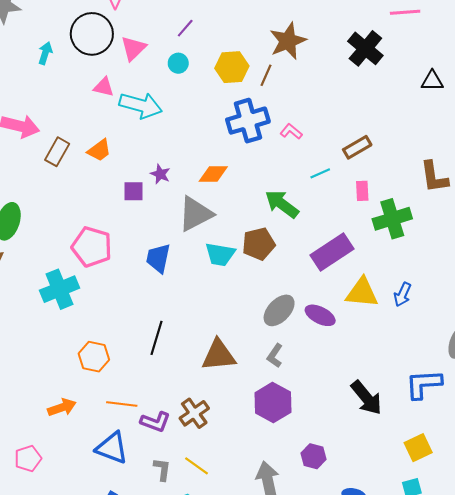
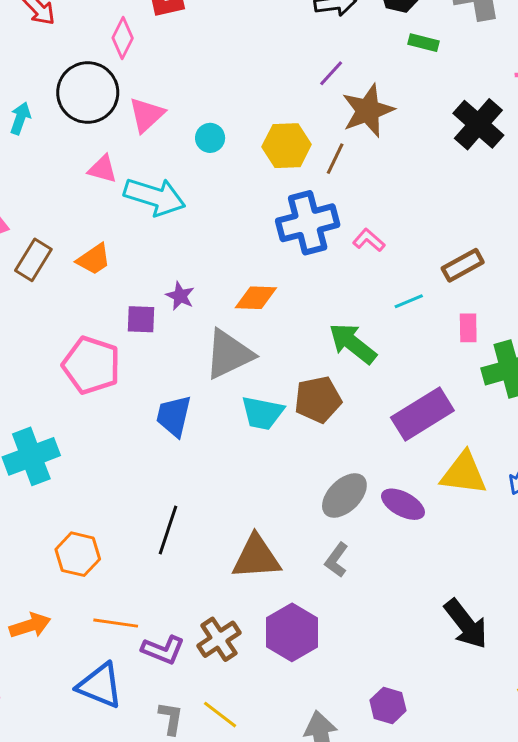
purple line: (185, 28) -> (331, 73), moved
pink pentagon: (92, 247) -> (91, 365), moved
purple hexagon: (273, 402) -> (292, 632), moved

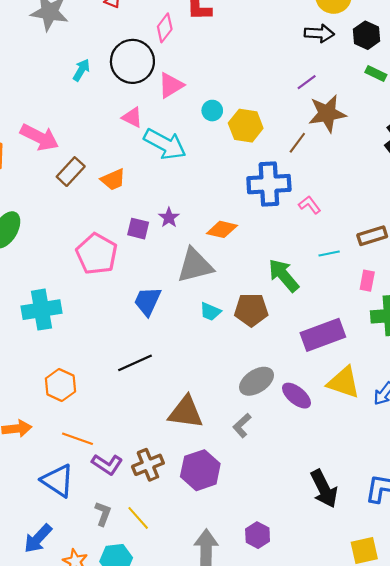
yellow hexagon: (287, 146) -> (246, 126), moved
cyan trapezoid: (262, 413) -> (210, 312), size x0.7
black line: (168, 530) -> (135, 363), moved, turned 36

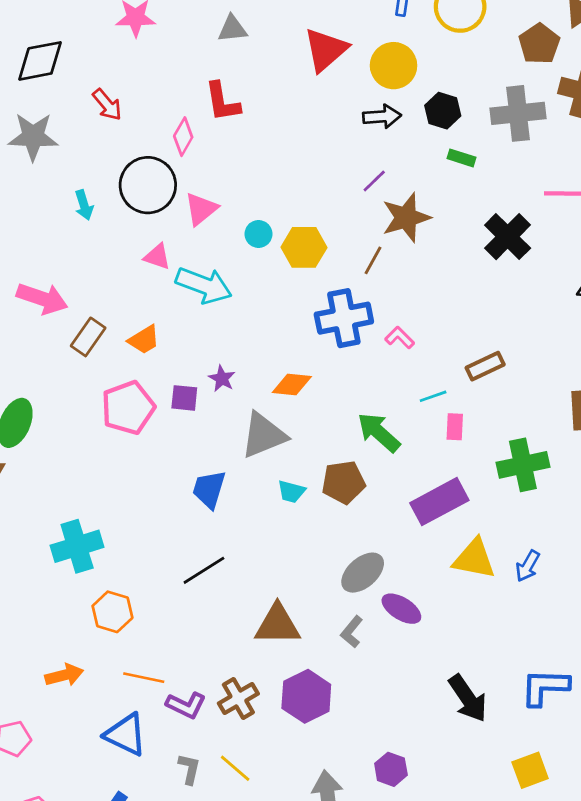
cyan arrow: (81, 70) -> (84, 205), turned 140
pink pentagon: (97, 254) -> (128, 408), moved, turned 30
pink rectangle: (367, 281) -> (455, 427), moved
cyan cross: (42, 310) -> (77, 546), moved
purple ellipse: (296, 396) -> (401, 609), moved

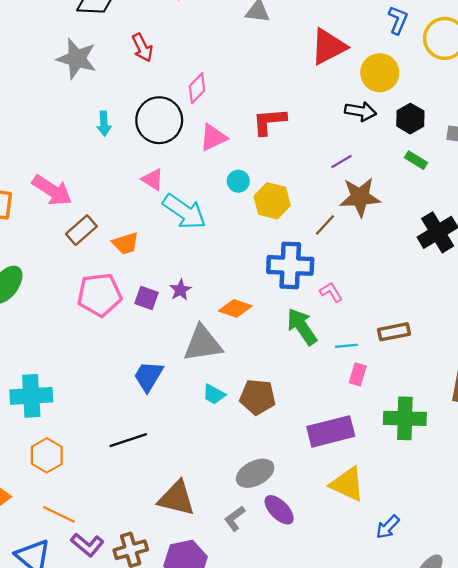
red L-shape: (222, 102) -> (269, 121), moved, turned 81
pink triangle: (201, 209) -> (213, 137), moved
green arrow: (379, 432) -> (302, 327), moved
blue arrow: (528, 566) -> (388, 527), moved

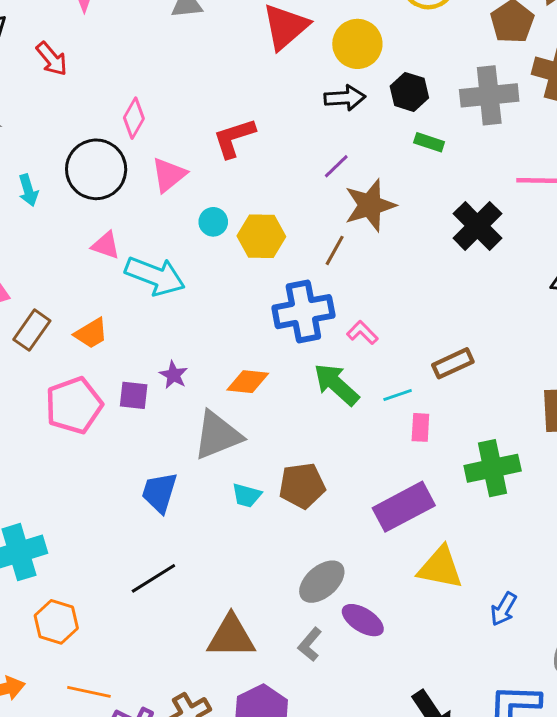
red arrow: (142, 48) -> (52, 59), moved

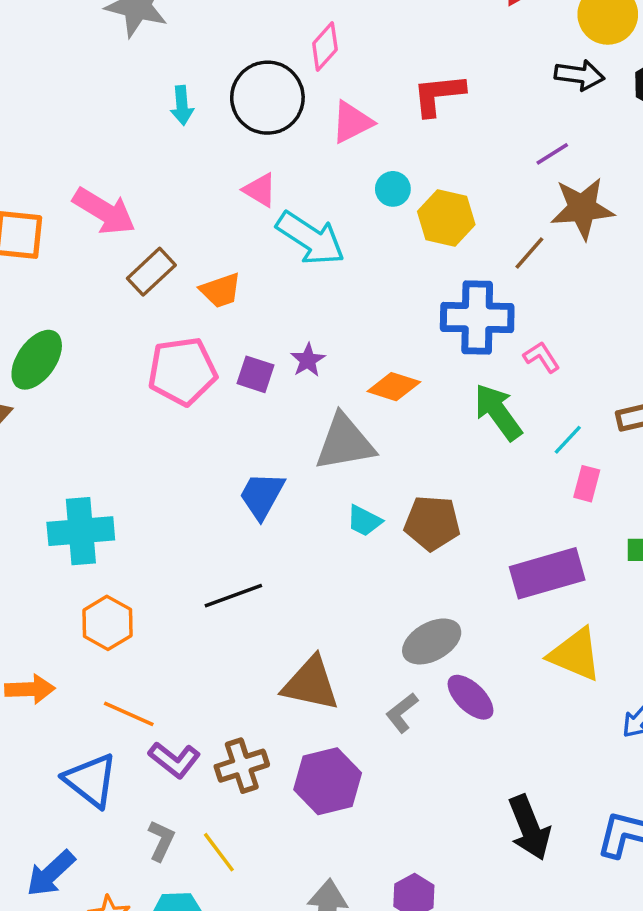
cyan line: (398, 395) -> (568, 440), turned -40

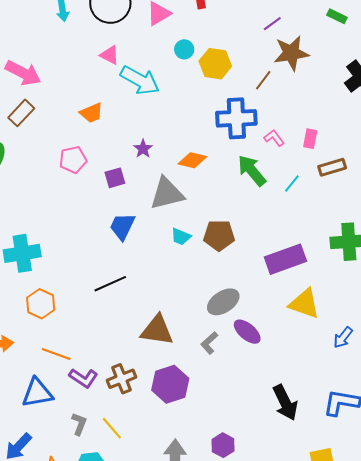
brown rectangle: (151, 272) -> (21, 113), moved
pink pentagon: (182, 371) -> (73, 160), size x0.7
purple square: (255, 374) -> (115, 178), moved, turned -30
pink rectangle: (587, 484) -> (310, 139), moved
blue triangle: (91, 780) -> (37, 393), turned -44

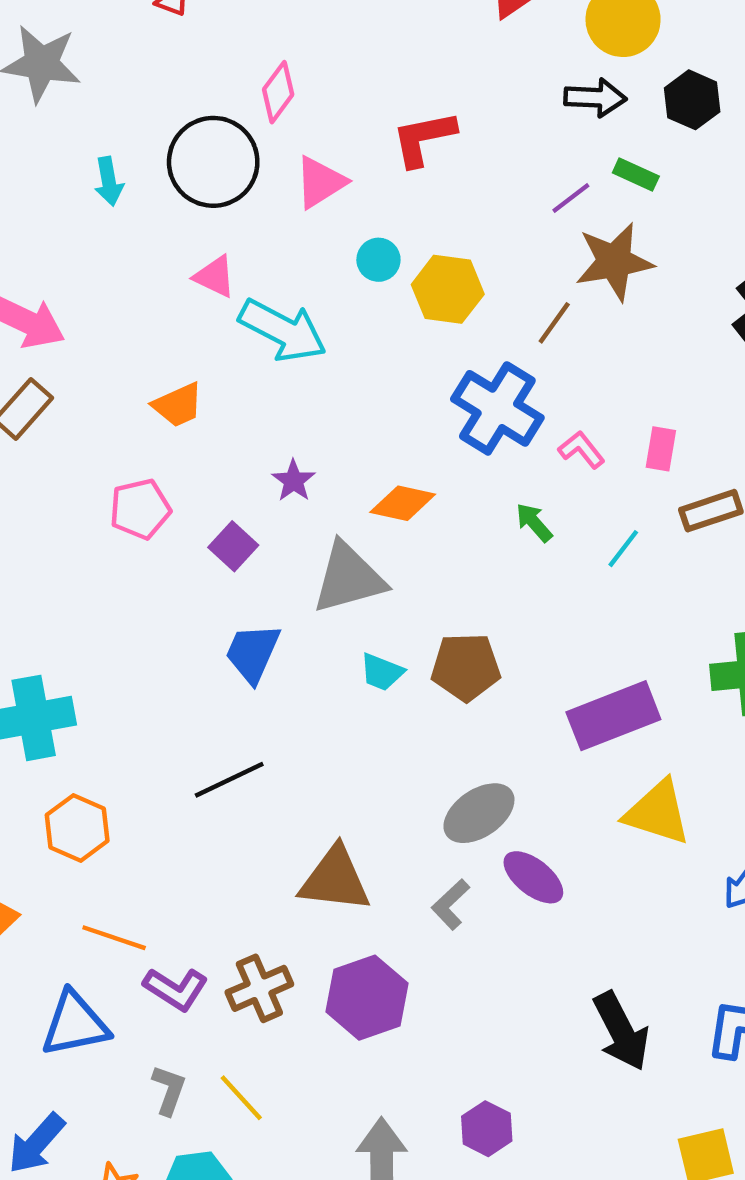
green rectangle: (337, 16) -> (636, 174), moved
blue cross: (236, 118) -> (497, 408), turned 36
green arrow: (252, 171) -> (534, 522), size x0.6
purple square: (115, 178) -> (233, 546), turned -30

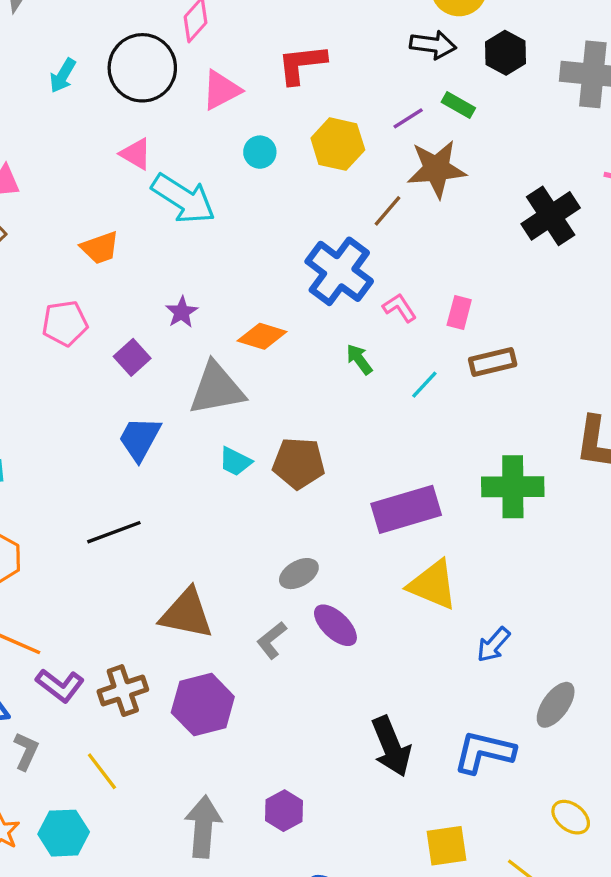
cyan arrow: (109, 181) -> (63, 76), turned 36
yellow hexagon: (448, 289) -> (338, 144), moved
gray ellipse: (479, 813) -> (299, 574), size x0.7
gray L-shape: (169, 1090) -> (26, 751), moved

